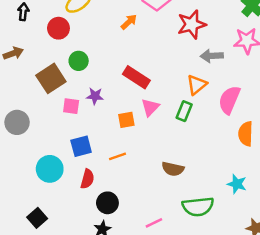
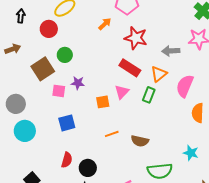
red star: (192, 24) -> (136, 38), moved, turned 30
red rectangle: (136, 77) -> (130, 68), moved
orange line: (118, 156) -> (112, 134), moved
cyan circle: (50, 169) -> (25, 131), moved
red semicircle: (87, 179) -> (67, 160), moved

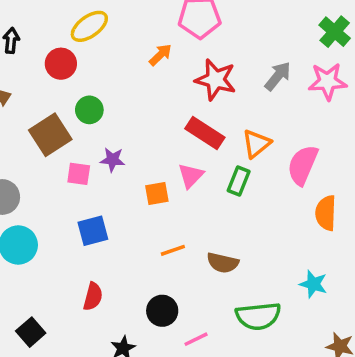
gray arrow: (171, 51) -> (278, 76), moved, turned 132
black circle: (88, 168) -> (162, 311), moved

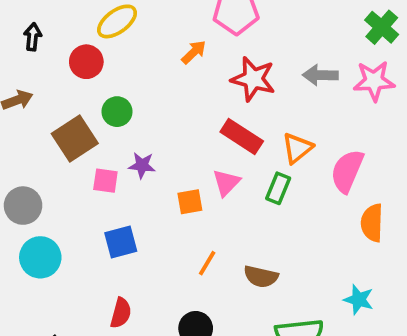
gray arrow: (278, 76) -> (320, 75), turned -128
orange line: (173, 250) -> (207, 263), turned -40

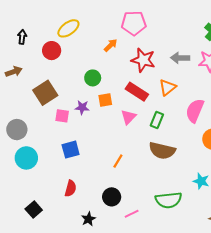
green circle: (117, 112) -> (93, 78), moved
orange triangle: (297, 148) -> (167, 87), moved
orange square: (190, 202) -> (105, 100), moved
brown semicircle: (261, 277) -> (162, 151), moved, size x1.4

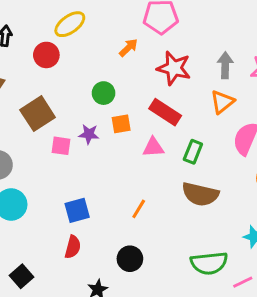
gray arrow: (180, 58) -> (225, 65), turned 90
orange triangle: (167, 87) -> (222, 102), moved
pink triangle: (128, 117) -> (153, 147), turned 42
blue square: (71, 150) -> (77, 210), moved
pink line: (132, 214) -> (243, 282), moved

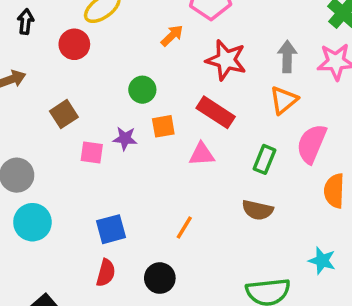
brown square: (38, 114) -> (64, 114), size x0.7
green rectangle: (193, 152) -> (264, 159), moved
brown semicircle: (200, 194) -> (257, 210), size x0.7
black circle: (130, 259) -> (160, 278), moved

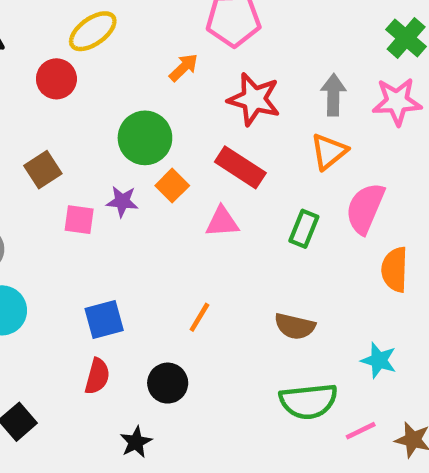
green circle: (142, 90) -> (145, 138), size x1.5
orange square: (163, 126) -> (172, 186), turned -35
brown semicircle: (257, 210) -> (295, 326), moved

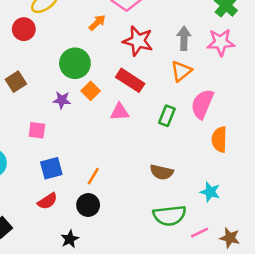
pink square: (79, 220) -> (37, 130), moved
orange line: (199, 317) -> (93, 176), moved
red semicircle: (97, 376) -> (47, 201), turned 42

